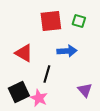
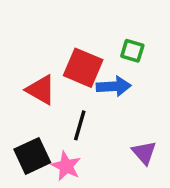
red square: (51, 21) -> (83, 68), moved, turned 30
green square: (79, 21) -> (132, 51), moved

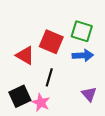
green square: (132, 51) -> (82, 31), size x1.5
blue arrow: (114, 86) -> (83, 55), moved

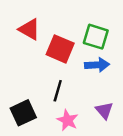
red triangle: (25, 55) -> (29, 29), moved
pink star: (41, 103) -> (68, 120), moved

